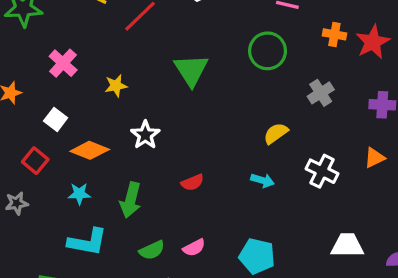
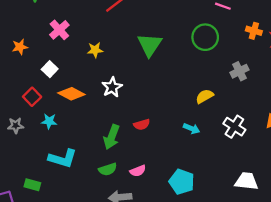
cyan star: (79, 194) -> (49, 121), moved
green arrow: (131, 200) -> (112, 137), moved

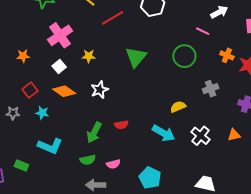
pink cross: (59, 30) -> (60, 35), size x1.4
orange star: (20, 47) -> (23, 56), moved
white square: (50, 69) -> (59, 66), moved
cyan arrow: (191, 129) -> (164, 133), size x1.6

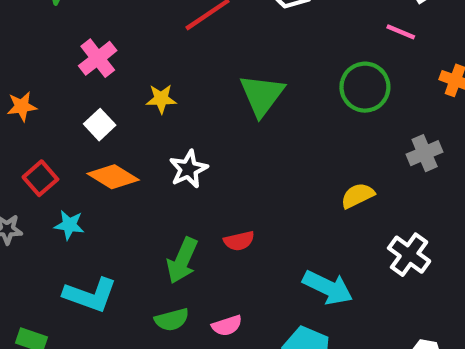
pink cross: (60, 35) -> (98, 58), size x0.7
cyan arrow: (164, 133) -> (328, 288), moved

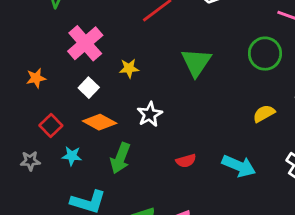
pink cross: (98, 58) -> (85, 43), size x1.4
yellow semicircle: (358, 196) -> (264, 114), moved
green arrow: (182, 261) -> (120, 158), moved
cyan arrow: (328, 288) -> (239, 166), moved

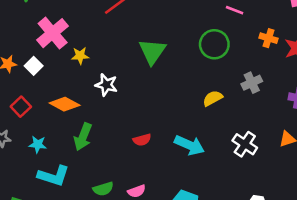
yellow star: (129, 68) -> (80, 56), moved
white square: (89, 88) -> (34, 66), moved
white star: (150, 114) -> (106, 85), moved, turned -30
cyan star: (72, 156) -> (38, 144), moved

